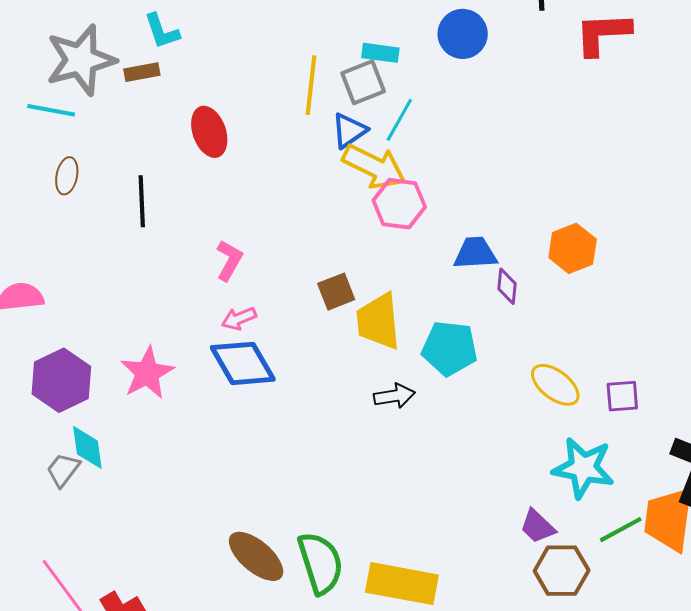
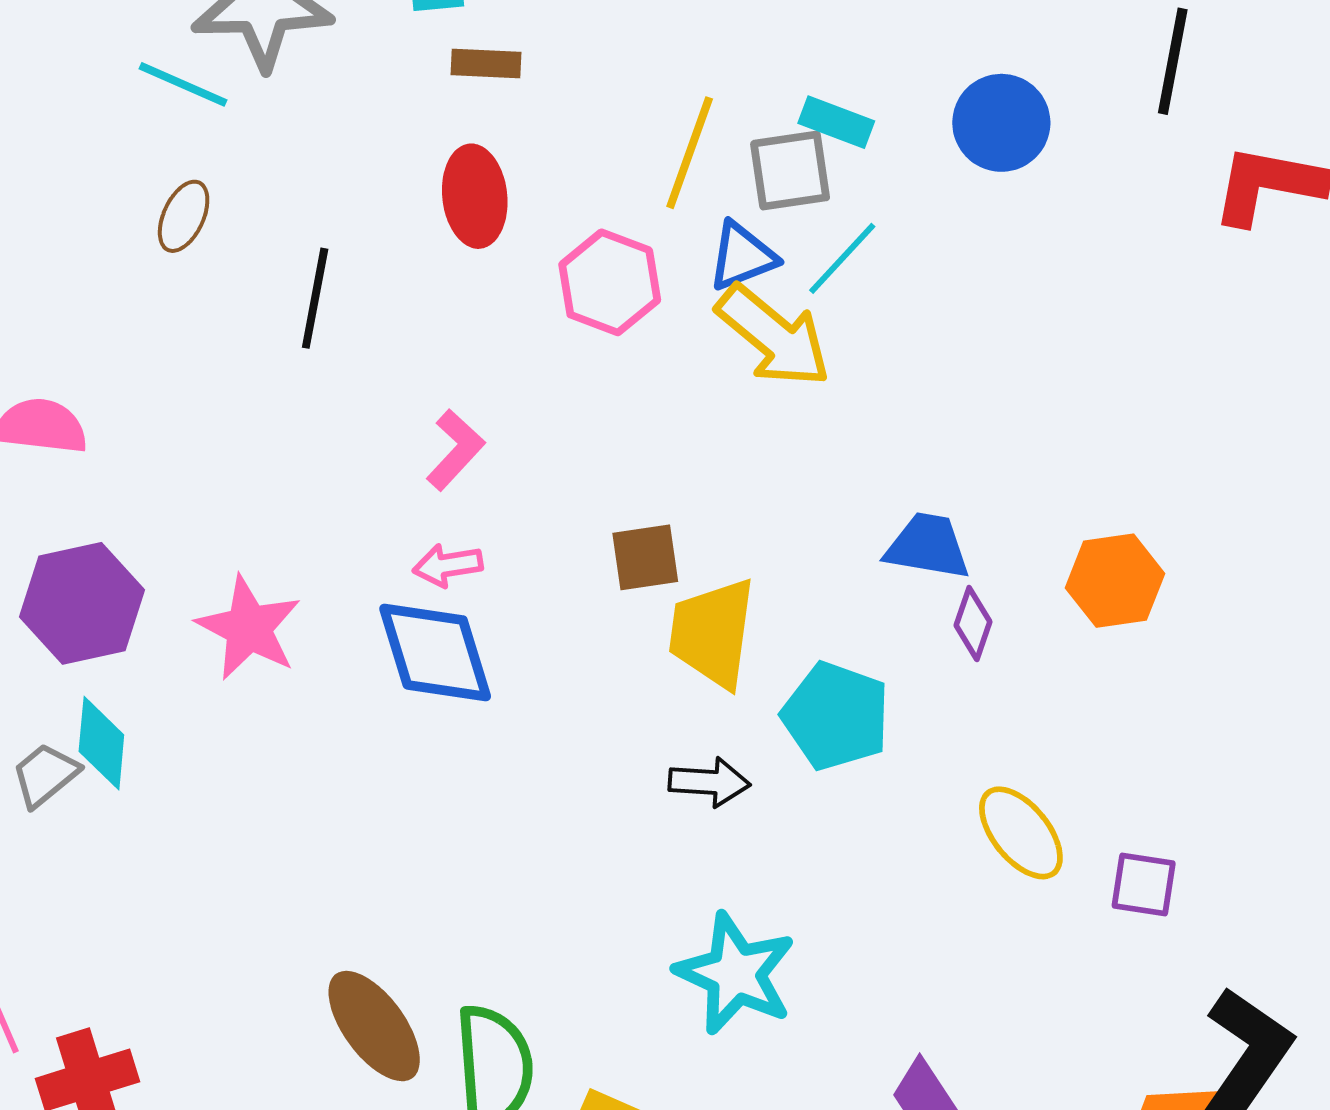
brown rectangle: (142, 72) -> (486, 64), moved
pink hexagon: (399, 204) -> (610, 282), moved
pink star: (147, 373) -> (249, 628), turned -30
cyan star: (583, 468) -> (735, 974), moved

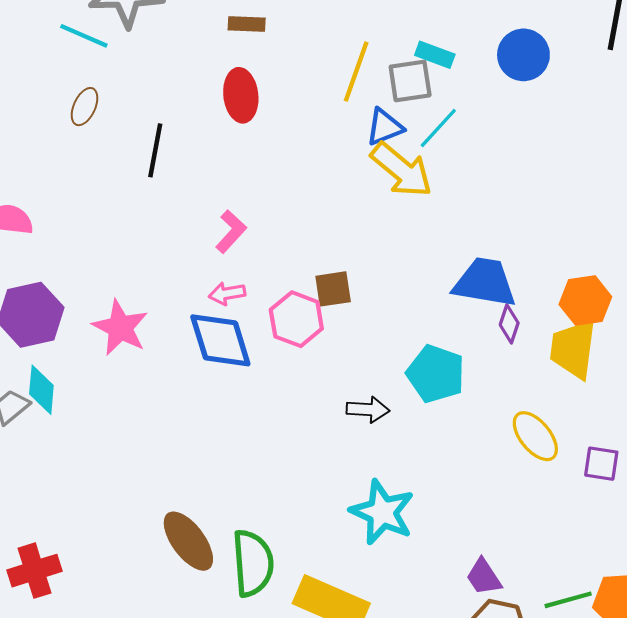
pink hexagon: (610, 282) -> (296, 319), moved
blue trapezoid: (928, 546) -> (485, 282), size x1.4
yellow trapezoid: (712, 633) -> (573, 349), moved

